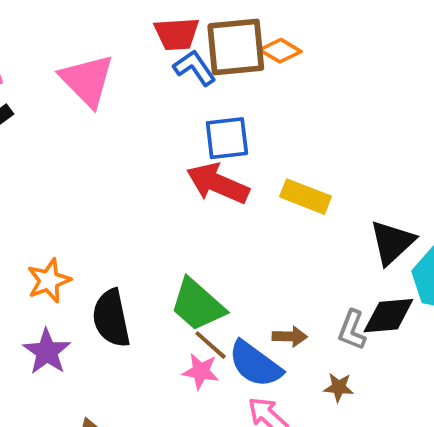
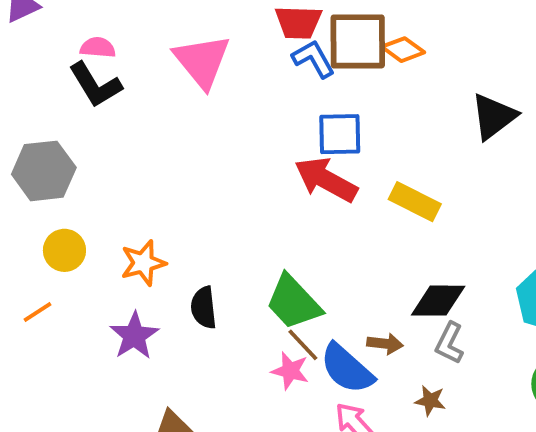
black triangle: (392, 242) -> (494, 116), moved
black diamond: (388, 316) -> (438, 301), moved
black semicircle: (111, 318) -> (204, 308), size x0.7

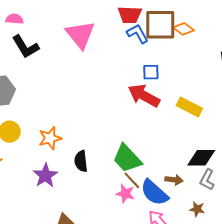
pink semicircle: (98, 48) -> (15, 19), moved
blue square: (340, 134) -> (151, 72), size x0.7

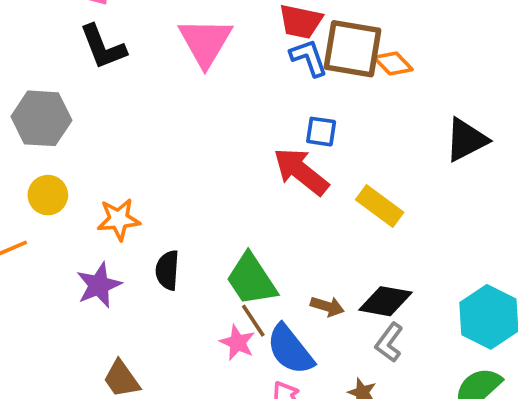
brown arrow: (174, 180) -> (327, 306), moved

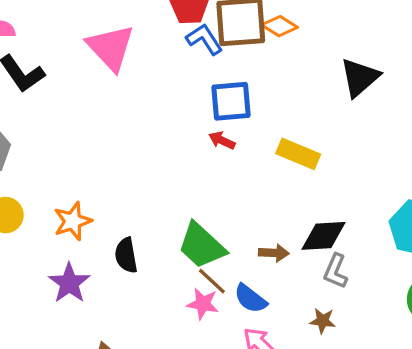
blue square: (321, 132) -> (231, 101), size x1.5
red arrow: (301, 171) -> (222, 140), size x0.5
blue semicircle: (290, 350) -> (250, 299), size x0.7

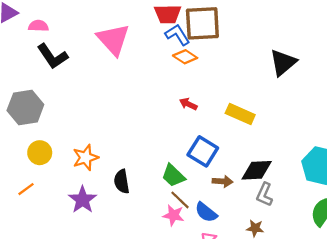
orange diamond: (279, 26) -> (185, 57), moved
blue square: (231, 101) -> (203, 151), moved, turned 36
green trapezoid: (202, 246) -> (173, 176), size x0.7

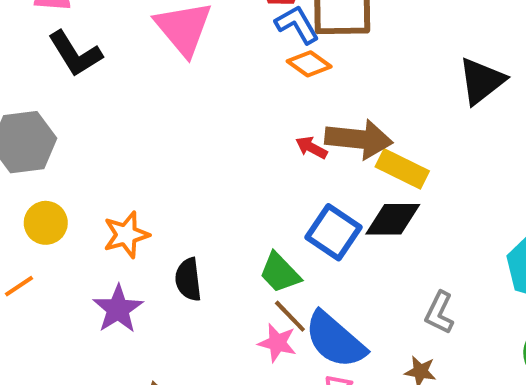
black diamond: (257, 170) -> (393, 219), moved
brown arrow: (222, 181) -> (359, 139), moved, size x1.8
blue semicircle: (206, 212) -> (335, 340), size x1.6

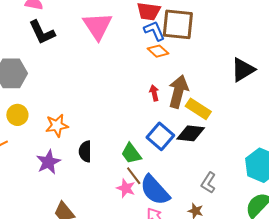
brown arrow: (359, 139) -> (178, 92), turned -88
red arrow: (311, 148) -> (154, 93), turned 42

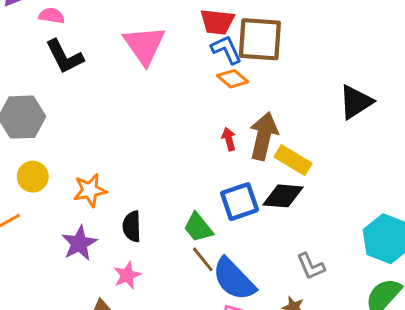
blue square: (160, 136) -> (240, 202), turned 32
gray L-shape: (208, 183) -> (311, 266), turned -55
pink star: (126, 188) -> (127, 275), moved, turned 30

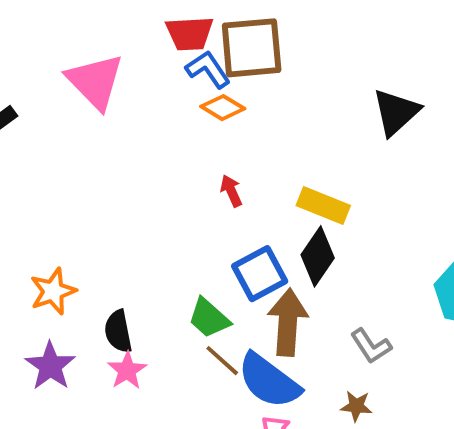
brown arrow: (264, 136) -> (288, 322), moved
black diamond: (283, 196) -> (318, 256), turned -51
pink star: (127, 275) -> (127, 370), moved

